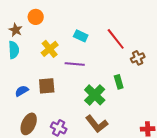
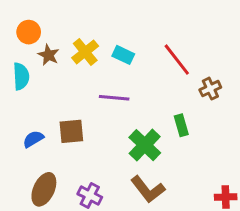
orange circle: (36, 17) -> (29, 32), moved
brown star: (16, 30) -> (48, 55), moved
yellow cross: (50, 49) -> (85, 52), moved

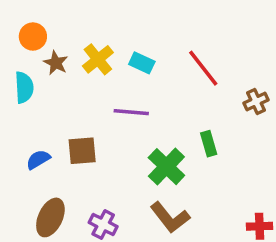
brown cross: (210, 89) -> (256, 102), moved

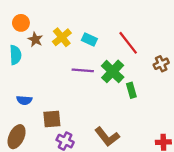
brown square: (82, 151) -> (52, 119), moved
blue semicircle: (38, 159) -> (24, 100), turned -144
green cross: (166, 167) -> (113, 71), moved
brown ellipse: (50, 217) -> (17, 137), moved

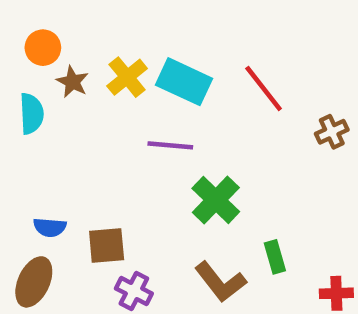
cyan rectangle: (89, 39) -> (184, 82), size x1.6
green cross: (113, 71) -> (216, 200), moved
green rectangle: (131, 90) -> (275, 257), moved
blue semicircle: (24, 100) -> (50, 227), moved

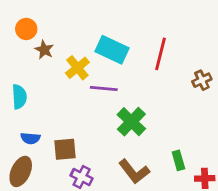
yellow cross: (127, 77) -> (77, 68), moved
red line: (264, 89) -> (160, 54), turned 52
cyan semicircle: (32, 114) -> (19, 97), moved
green rectangle: (275, 257) -> (178, 160), moved

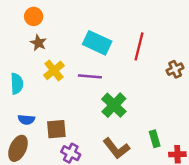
orange circle: (26, 29) -> (34, 16), moved
yellow cross: (77, 68) -> (54, 70), moved

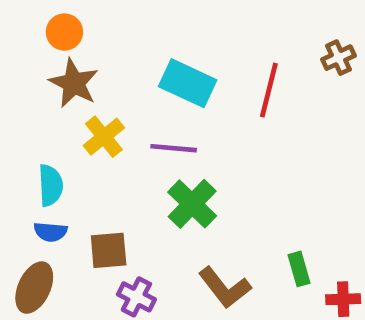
brown star: (38, 43) -> (74, 83), size x1.5
brown cross: (175, 69) -> (339, 58), moved
cyan semicircle: (17, 84) -> (50, 185), moved
green cross: (114, 105) -> (192, 204), moved

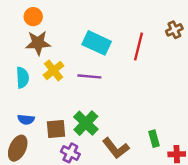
brown star: (74, 83) -> (38, 43), turned -30
cyan semicircle: (50, 185) -> (22, 78), moved
green cross: (192, 204) -> (86, 123), moved

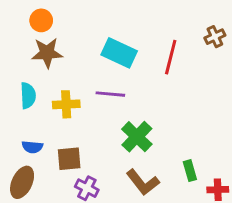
yellow cross: (54, 70) -> (66, 104), moved, turned 36
green cross: (86, 123) -> (137, 137), moved

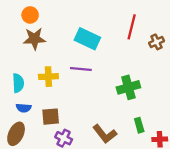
brown cross: (215, 37) -> (157, 42), moved
red line: (171, 57) -> (132, 27), moved
cyan semicircle: (28, 95) -> (18, 83), moved
green cross: (137, 137) -> (128, 87), moved, turned 30

